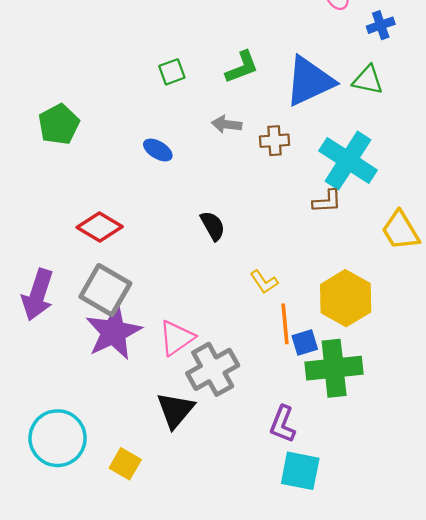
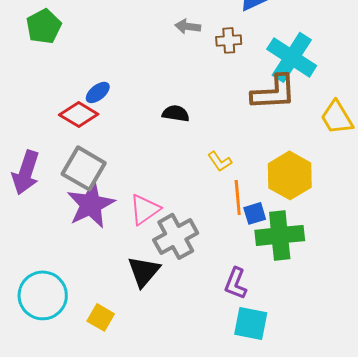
blue ellipse: (158, 150) -> (98, 92), moved, turned -70
brown L-shape: (327, 201) -> (274, 92), size x1.8
black semicircle: (213, 226) -> (176, 113), turned -52

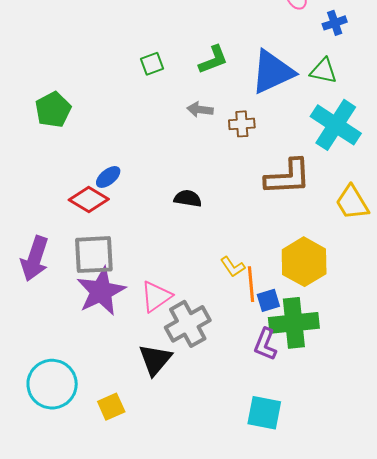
cyan cross: (292, 57) -> (336, 125), moved
yellow L-shape: (220, 161) -> (233, 267), moved
gray square: (84, 168) -> (94, 255), turned -33
purple L-shape: (236, 283) -> (265, 344), moved
yellow square: (101, 317) -> (111, 407), turned 36

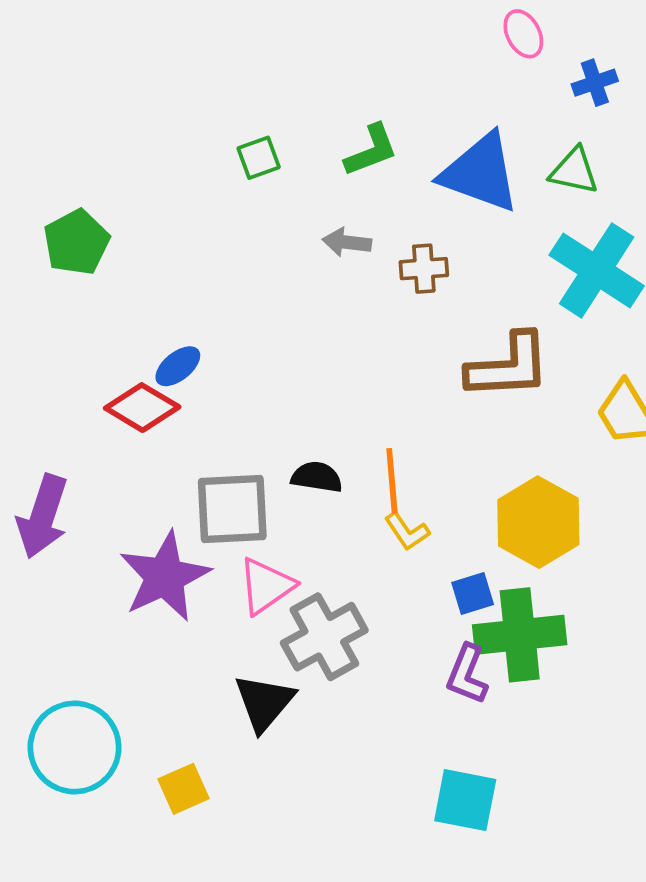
blue triangle: (272, 72) -> (480, 173), turned 45
black semicircle: (188, 198) -> (317, 477), moved
gray square: (94, 255) -> (232, 509), moved
orange line: (251, 284) -> (392, 481), moved

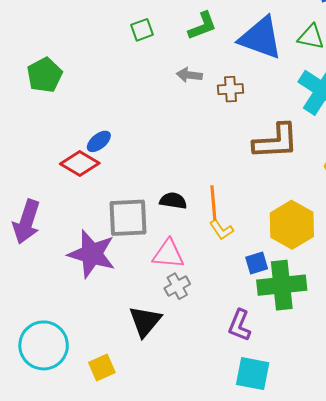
purple star: (165, 577) -> (92, 254), turned -30
pink triangle: (266, 586) -> (168, 254), moved, turned 40
gray cross: (324, 637) -> (177, 286), size x0.6
purple L-shape: (467, 674) -> (240, 325), moved

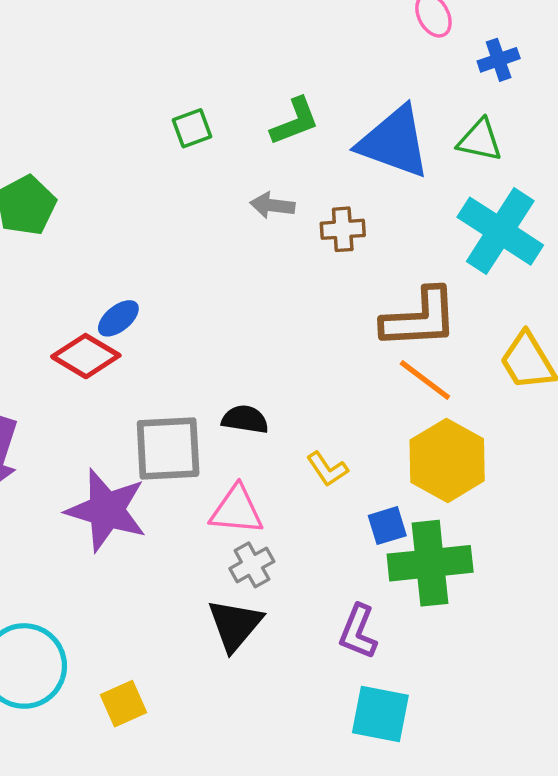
orange line: (213, 203) -> (425, 380), moved, turned -48
black triangle: (145, 321) -> (235, 625), moved

